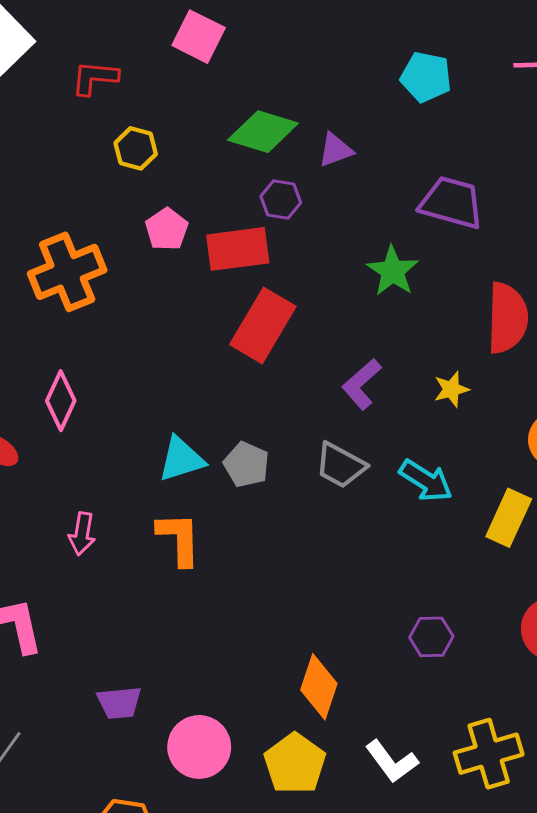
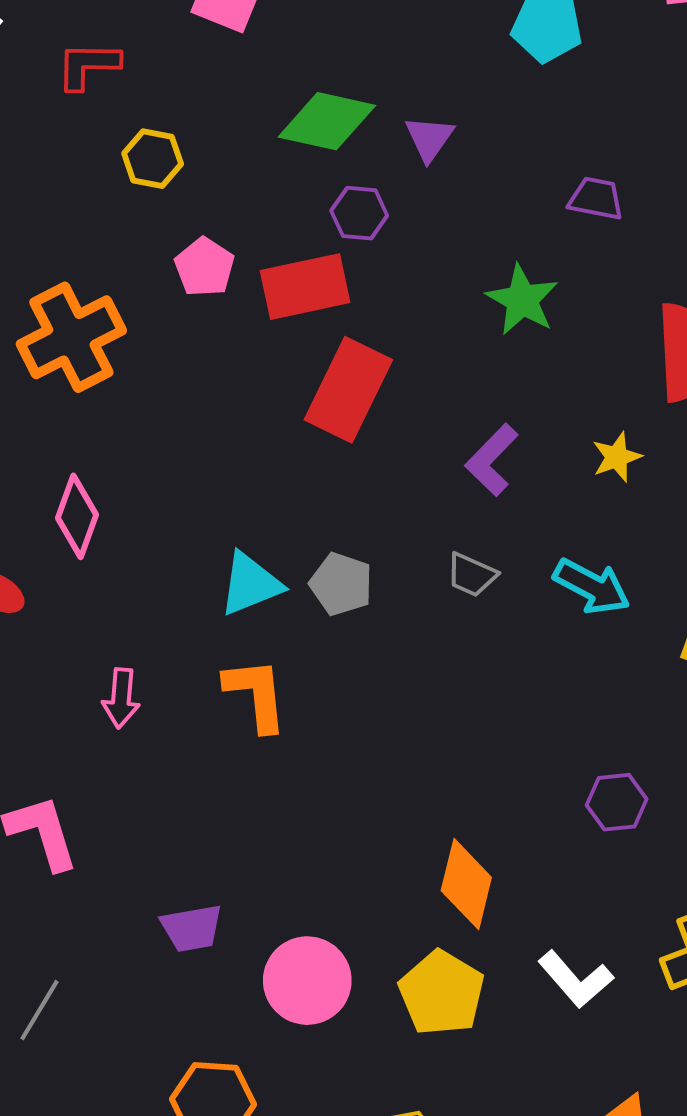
purple triangle: (335, 150) -> (429, 138), turned -30
purple trapezoid: (451, 203) -> (596, 199), size x0.6
gray trapezoid: (340, 465) -> (472, 575), size x0.7

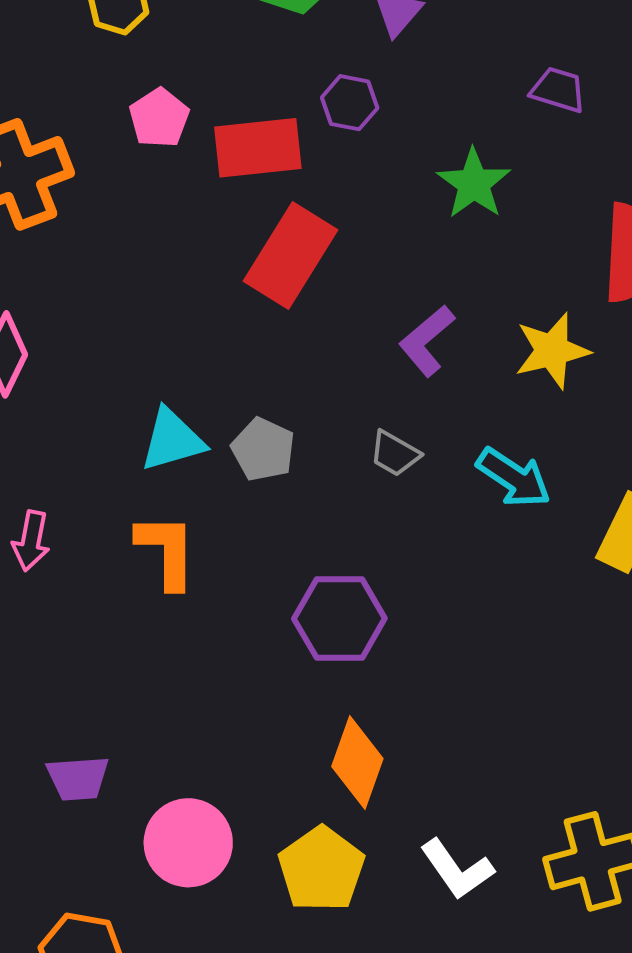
purple hexagon: (359, 213) -> (350, 103), moved
yellow star: (617, 457) -> (552, 351), size x1.5
purple hexagon: (617, 802) -> (339, 619), moved, size x1.5

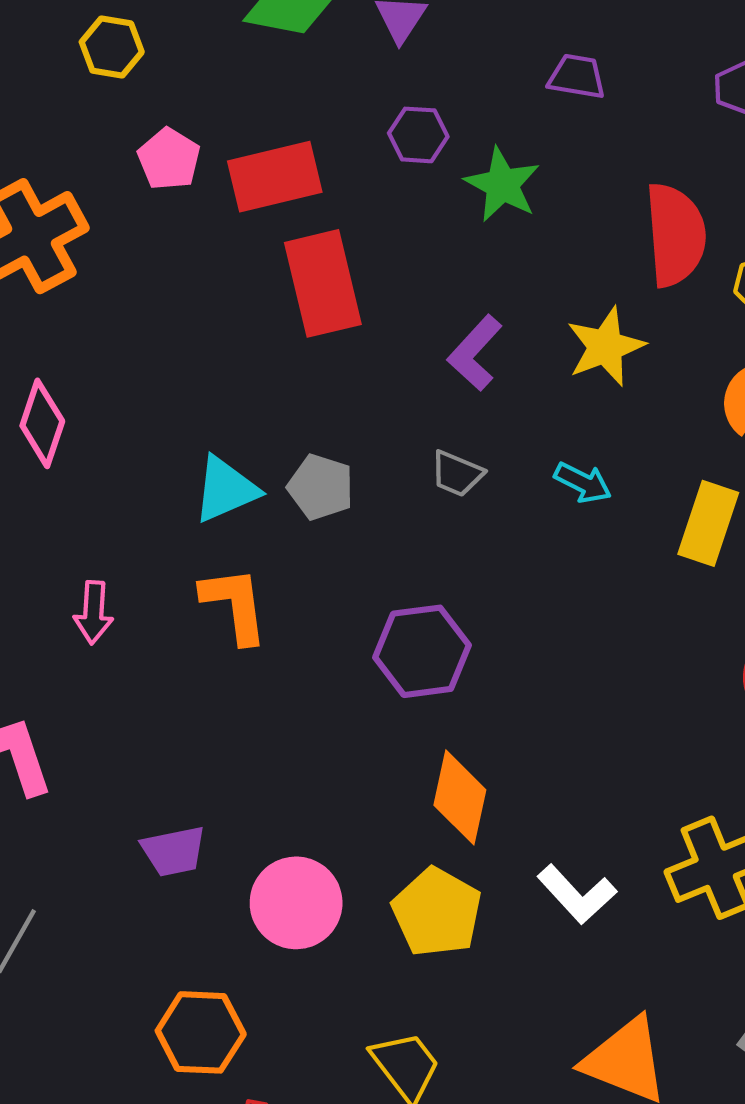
purple hexagon: (350, 103) -> (418, 135), moved
red rectangle: (291, 256) -> (323, 283), turned -38
cyan arrow: (514, 478) -> (583, 483), size x0.7

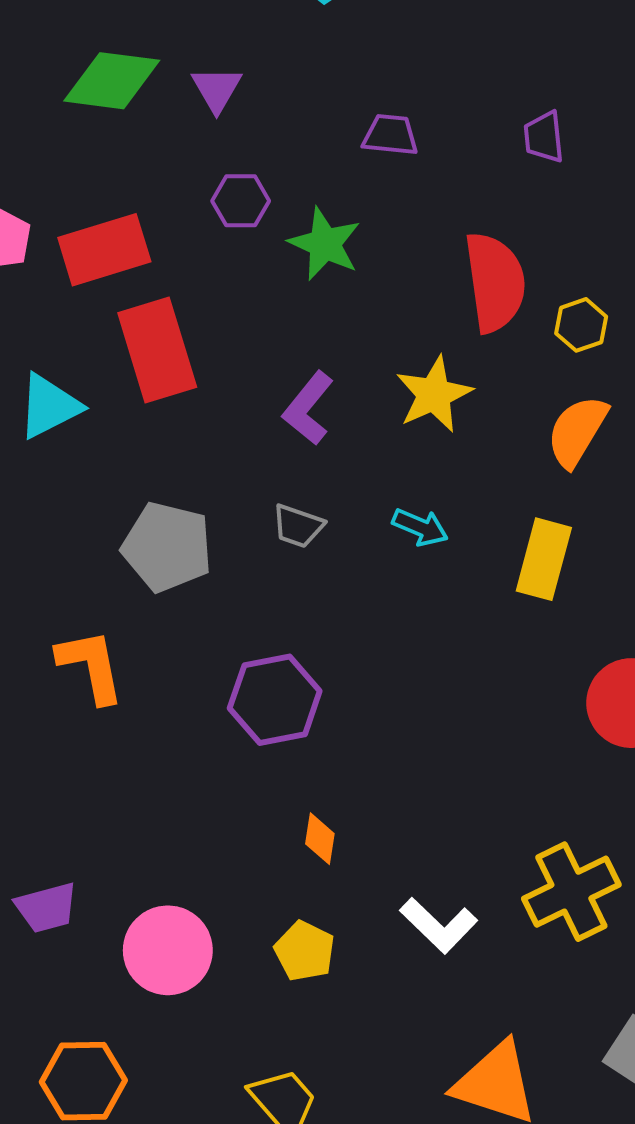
gray pentagon: (321, 487) -> (167, 547), size x1.4
cyan triangle: (226, 489) -> (49, 406), moved
orange diamond: (460, 797) -> (320, 839), size x0.6
yellow pentagon: (437, 912) -> (305, 951), size x0.7

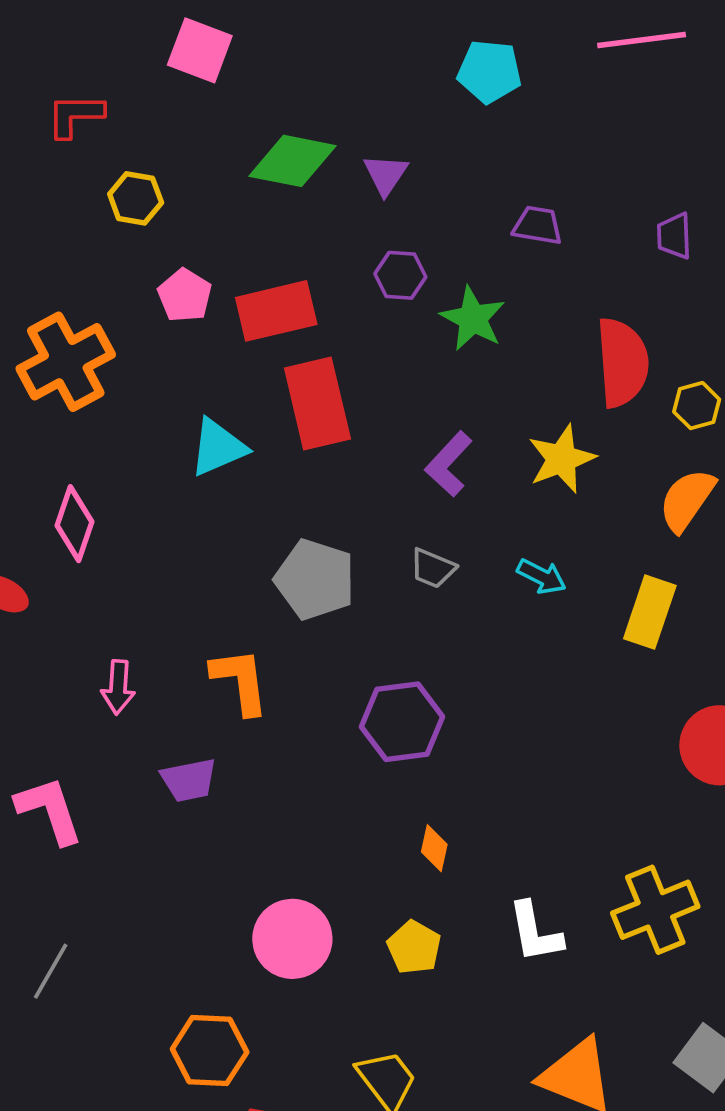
purple trapezoid: (46, 908) -> (189, 780), moved
white L-shape: (439, 925) -> (535, 932), turned 32

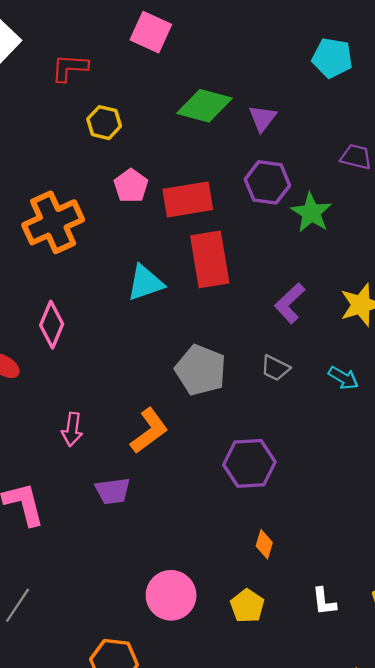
purple hexagon: (400, 275) -> (267, 182), size x1.4
orange L-shape: (240, 681) -> (149, 431), turned 57
white L-shape: (535, 932) -> (324, 602), size x0.7

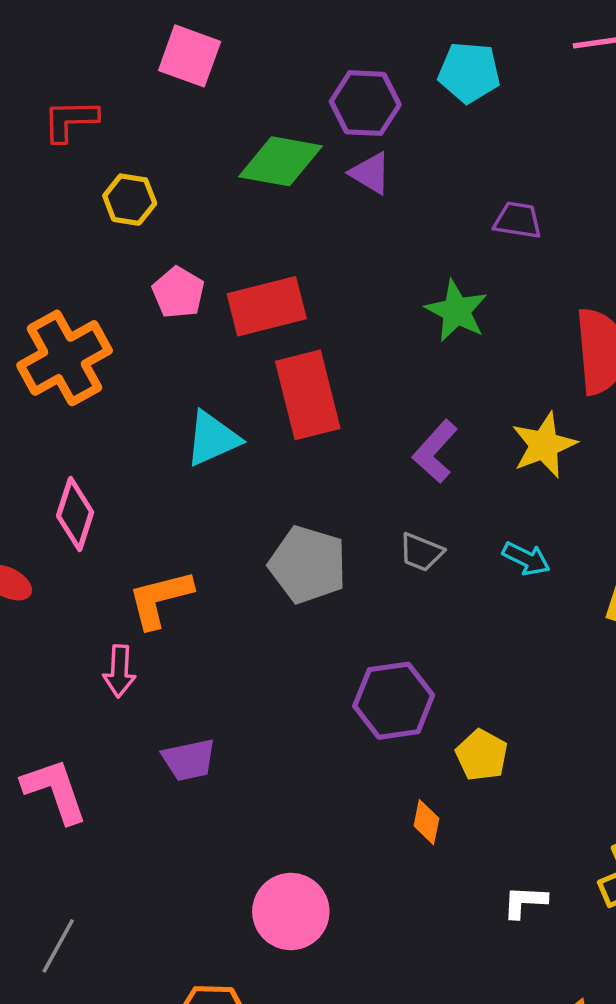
purple triangle: (262, 118) -> (370, 173), turned -32
purple hexagon: (267, 182) -> (365, 103), moved
orange L-shape: (149, 431) -> (160, 599), moved, turned -153
white L-shape: (324, 602) -> (525, 902), turned 104
yellow pentagon: (247, 606) -> (482, 755), moved

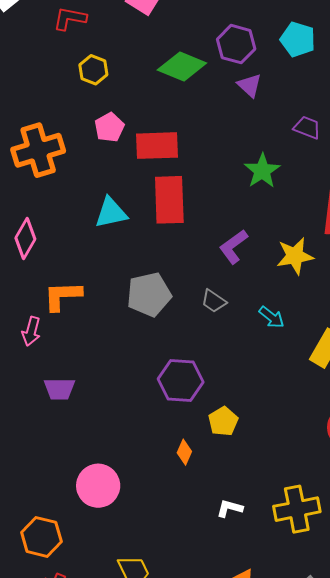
purple triangle: (370, 173) -> (250, 85), moved
gray pentagon: (308, 565) -> (149, 294), turned 30

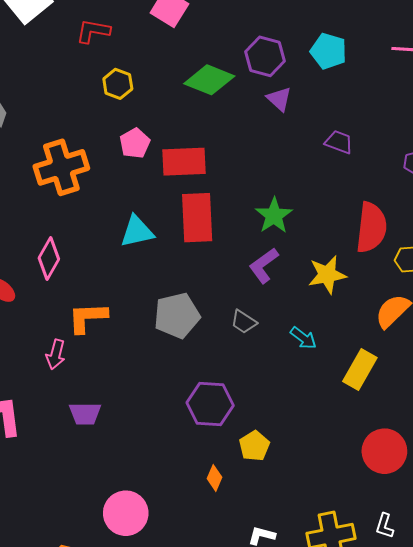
green star: (262, 171) -> (274, 216), moved

